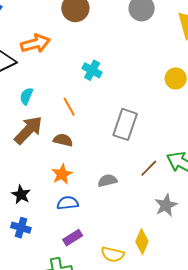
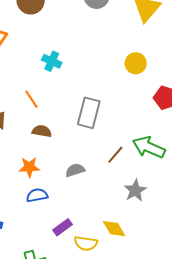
brown semicircle: (63, 140) -> (42, 131), moved
orange star: (62, 174) -> (29, 167), turned 30
purple rectangle: (73, 238) -> (62, 227), moved
yellow diamond: (142, 242) -> (114, 229), turned -50

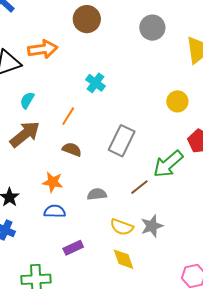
orange line: (31, 99) -> (68, 116), turned 54
green arrow: (149, 147) -> (168, 164), moved, turned -76
yellow semicircle: (86, 243) -> (122, 227), moved

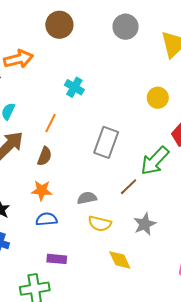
brown semicircle: (72, 149) -> (45, 156), moved, turned 96
yellow semicircle: (122, 227) -> (100, 224), moved
purple rectangle: (73, 248) -> (57, 259), moved, turned 36

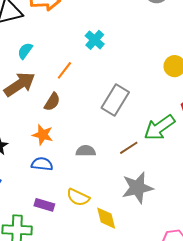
yellow semicircle: (100, 224) -> (78, 197), moved
gray star: (145, 224) -> (137, 188), size x1.4

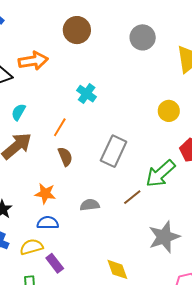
brown semicircle: (52, 102) -> (65, 157), moved, turned -48
gray star: (137, 188) -> (164, 237), moved
yellow semicircle: (78, 197) -> (31, 247), moved, turned 145
purple rectangle: (44, 205) -> (55, 263), turned 42

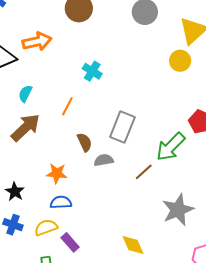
yellow circle: (169, 111) -> (180, 61), moved
brown semicircle: (65, 157) -> (85, 142), moved
gray semicircle: (90, 205) -> (104, 160), moved

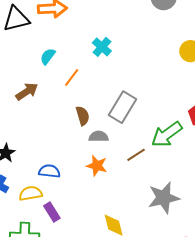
cyan semicircle: (25, 94) -> (48, 56), moved
brown arrow: (25, 128) -> (27, 92), size x0.7
orange star: (57, 173) -> (97, 166), moved

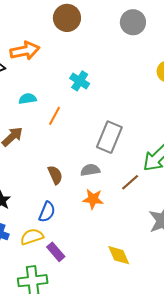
cyan semicircle: (48, 56) -> (28, 99), turned 54
brown semicircle: (83, 116) -> (55, 175), moved
blue semicircle: (49, 171) -> (47, 212), turned 115

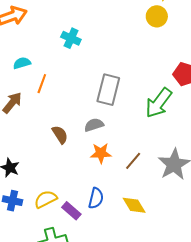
orange line: (54, 116) -> (42, 84), moved
brown line: (130, 182) -> (133, 161), moved
blue semicircle: (47, 212) -> (96, 198), moved

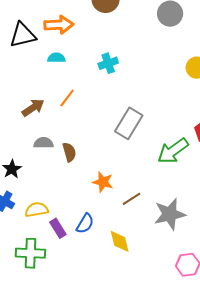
cyan cross: (71, 38) -> (108, 63), turned 30
cyan semicircle: (22, 63) -> (56, 58), moved
gray semicircle: (94, 125) -> (43, 143), moved

